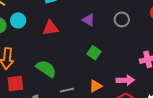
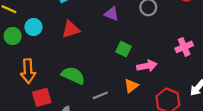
pink arrow: (125, 80) -> (147, 66), moved

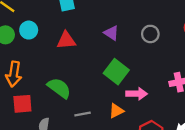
green square: (124, 49) -> (116, 72), size x1.5

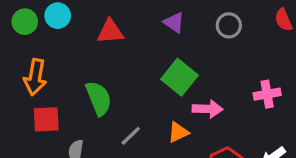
green semicircle: (59, 88) -> (99, 98), turned 30
gray line: (83, 114) -> (131, 136), turned -35

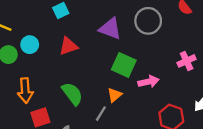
purple triangle: (174, 22) -> (110, 29), size x1.5
gray circle: (229, 25) -> (148, 21), size x1.5
orange triangle: (178, 132) -> (114, 95), moved

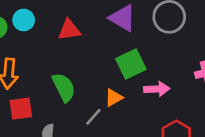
green square: (124, 65) -> (131, 64), turned 30

